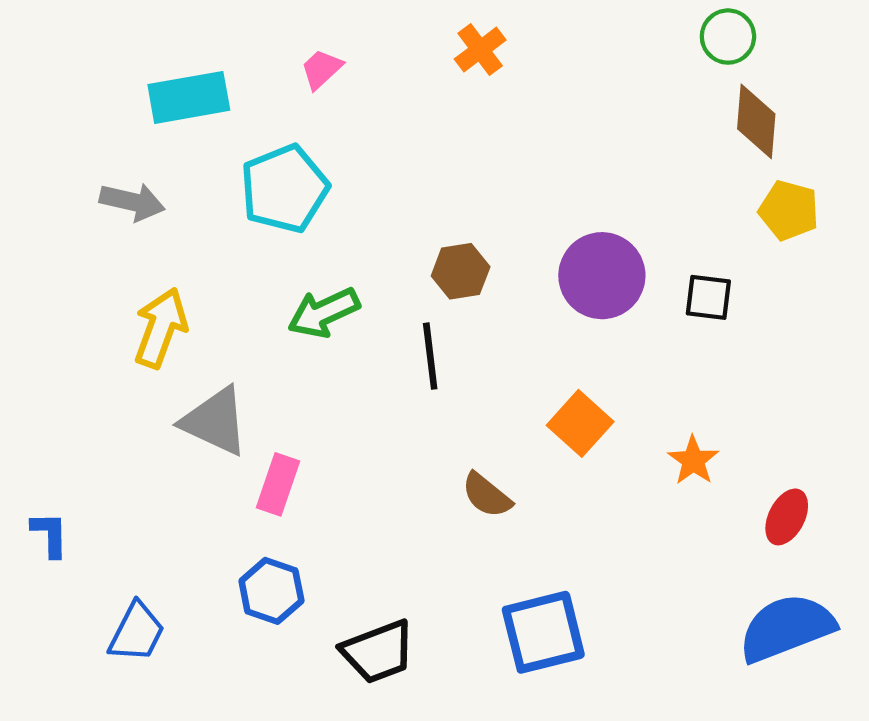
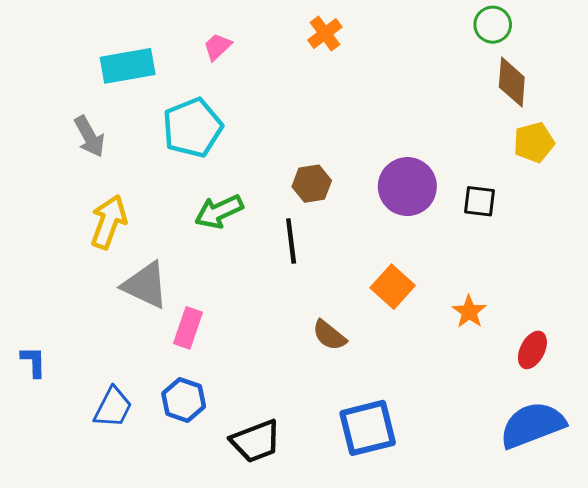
gray arrow: (132, 202) -> (89, 137), turned 48
yellow pentagon: (789, 210) -> (534, 142), turned -30
blue trapezoid: (137, 632) -> (113, 407), moved

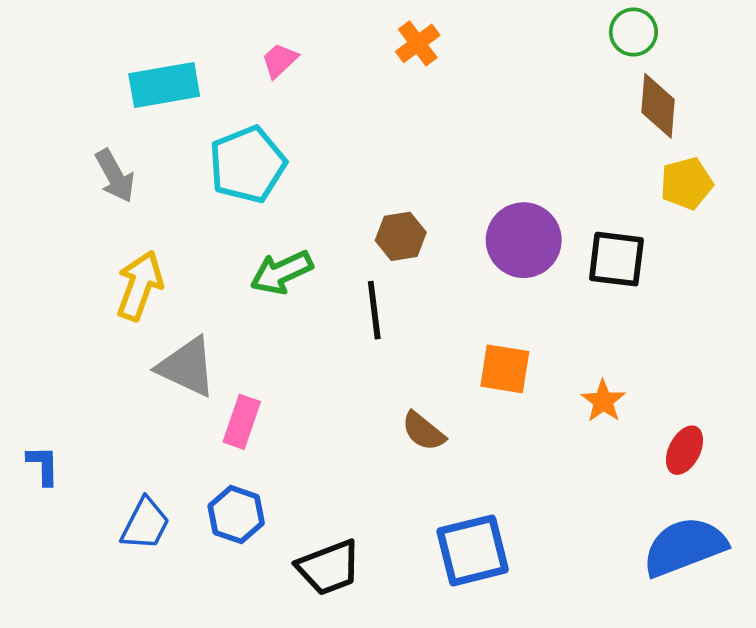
black square: (479, 201) -> (616, 259), size x1.4
orange square: (393, 287) -> (505, 369), turned -33

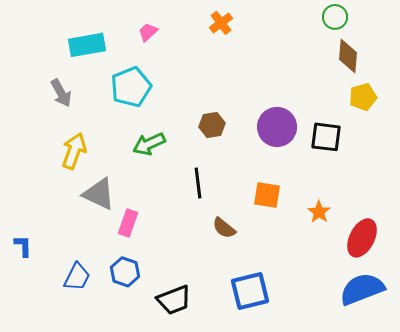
black line: (374, 310) -> (198, 183), moved
red ellipse: (685, 450) -> (362, 238), size x1.5

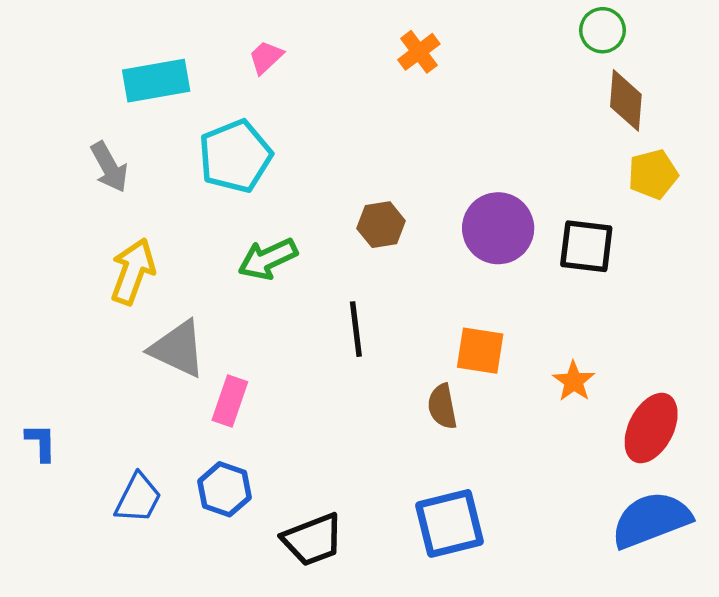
orange cross: (221, 23) -> (419, 52), moved
brown semicircle: (224, 228) -> (442, 406), moved, turned 40

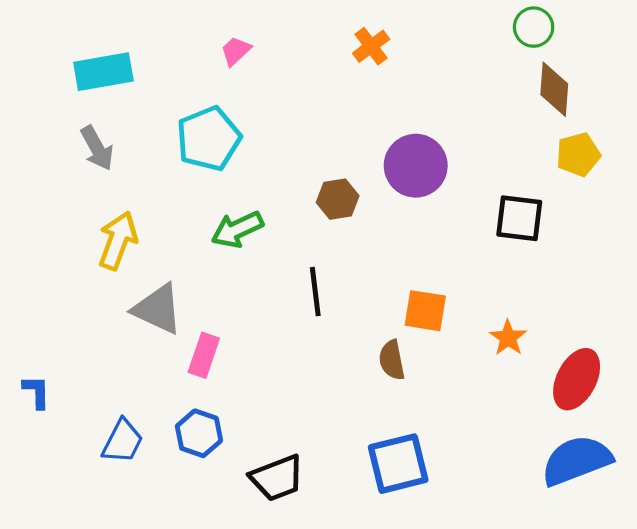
cyan rectangle: (156, 81) -> (103, 72), moved
purple circle: (498, 228) -> (416, 166), moved

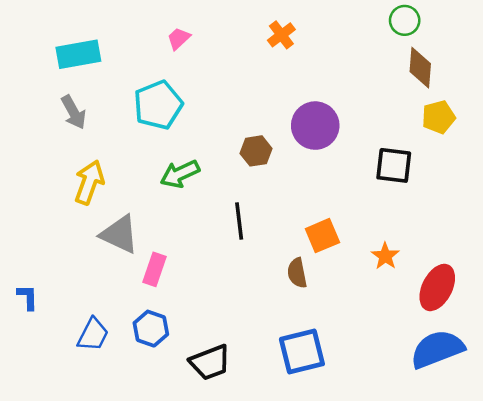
orange square: (425, 311) -> (322, 236), turned -32

